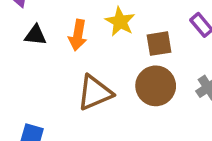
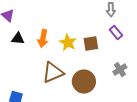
yellow star: (120, 22) -> (68, 43), moved
brown circle: (156, 86) -> (84, 82), moved

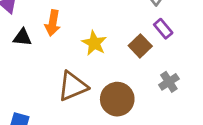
orange arrow: (43, 39) -> (53, 23), moved
brown square: (91, 44) -> (140, 46), moved, turned -35

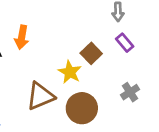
yellow star: (94, 43) -> (70, 72), moved
brown square: (140, 46) -> (91, 53), moved

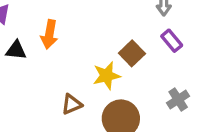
yellow star: (70, 72) -> (107, 76), turned 30
brown triangle: (40, 96) -> (72, 104), size x0.6

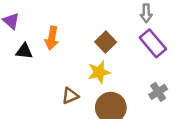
purple rectangle: (172, 41) -> (153, 43), size x1.5
brown square: (132, 53) -> (106, 42), moved

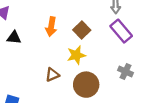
orange arrow: (52, 38) -> (51, 27), moved
gray cross: (158, 92) -> (125, 71), turned -32

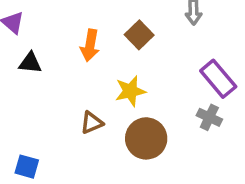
brown square: (82, 30) -> (139, 35), moved
purple rectangle: (121, 31) -> (218, 79), moved

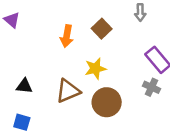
black triangle: (30, 63) -> (24, 86), moved
brown triangle: (92, 123) -> (68, 91), size x1.5

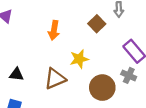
brown square: (102, 29) -> (97, 24), moved
brown circle: (107, 102) -> (102, 88), moved

